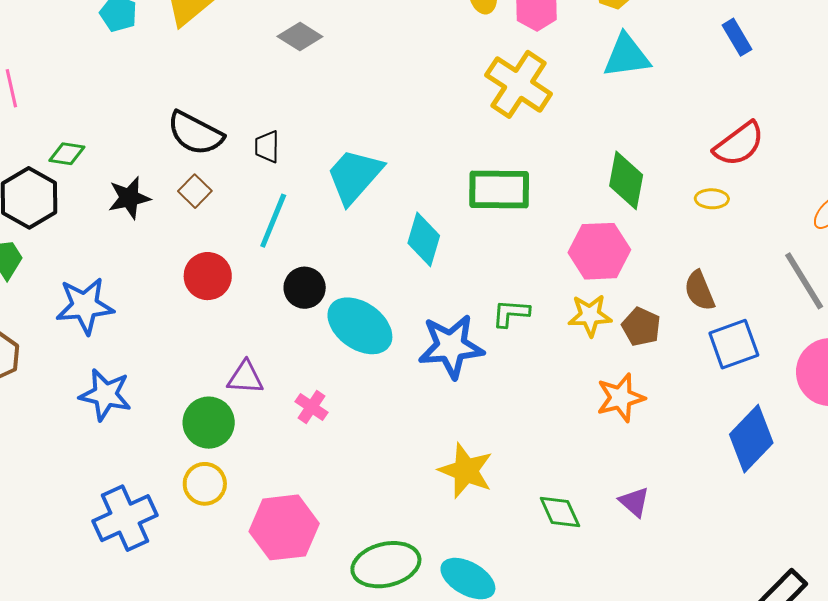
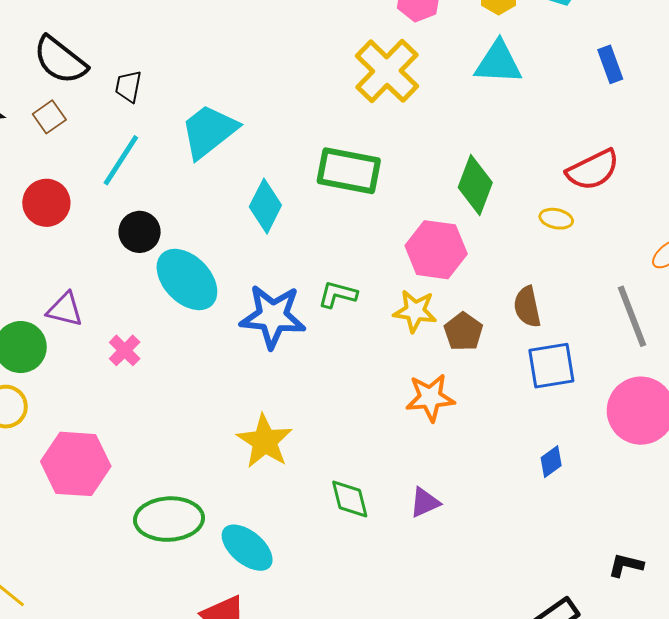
blue diamond: (751, 439) -> (551, 462), size x0.5
purple triangle: (634, 502) -> (425, 502), turned 44

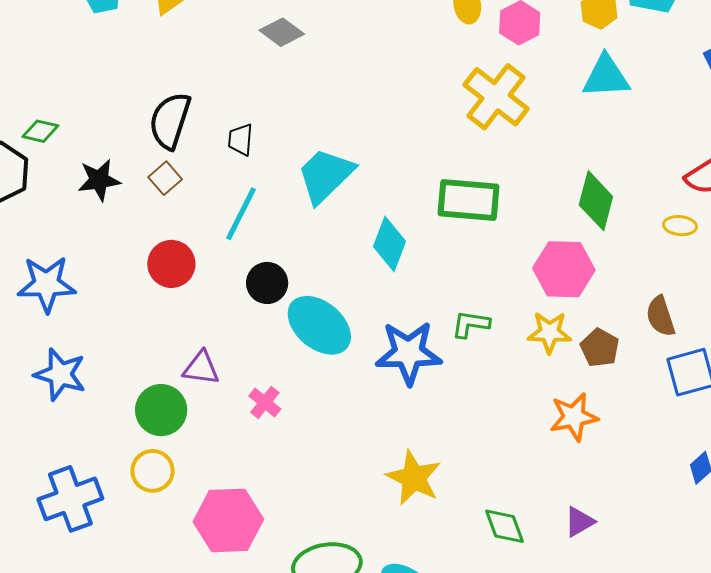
black semicircle: (60, 60) -> (170, 121), turned 76

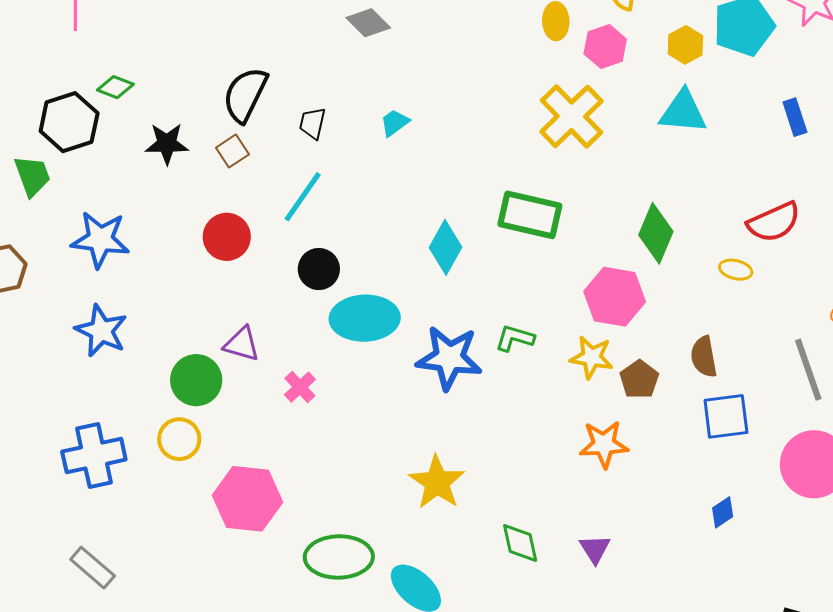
cyan trapezoid: (325, 175) -> (395, 123), moved, size x0.5
cyan ellipse: (319, 325) -> (365, 318), turned -50
purple triangle: (579, 522) -> (595, 549), turned -40

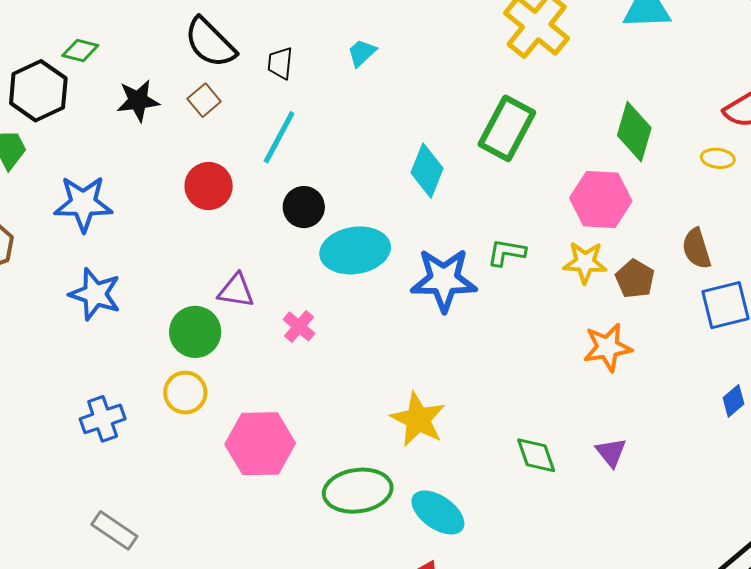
black semicircle: (245, 95) -> (210, 43), turned -64
green rectangle: (530, 215) -> (507, 128), turned -68
blue cross: (94, 456) -> (103, 419), size x0.7
yellow star: (437, 482) -> (418, 419), moved

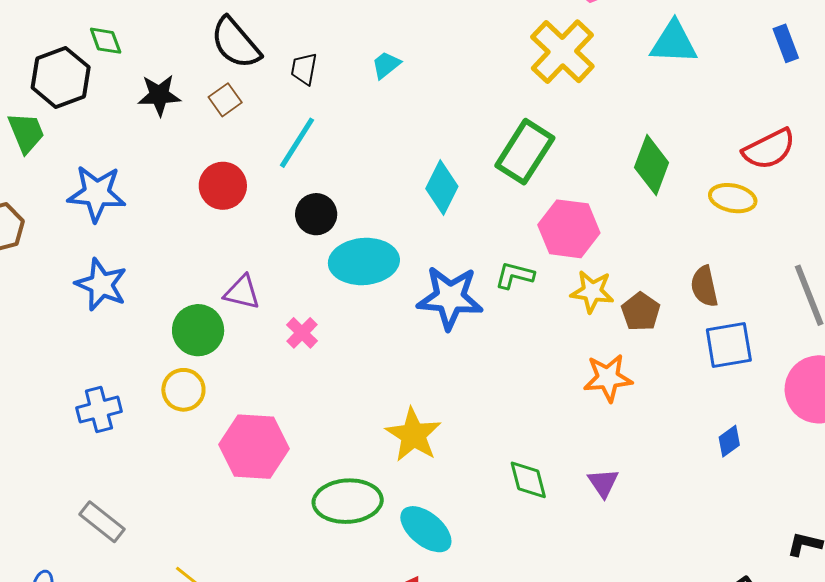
green diamond: (80, 51) -> (106, 41), turned 51
yellow ellipse: (718, 158) -> (733, 198), size x1.4
pink hexagon: (601, 200) -> (569, 229), moved

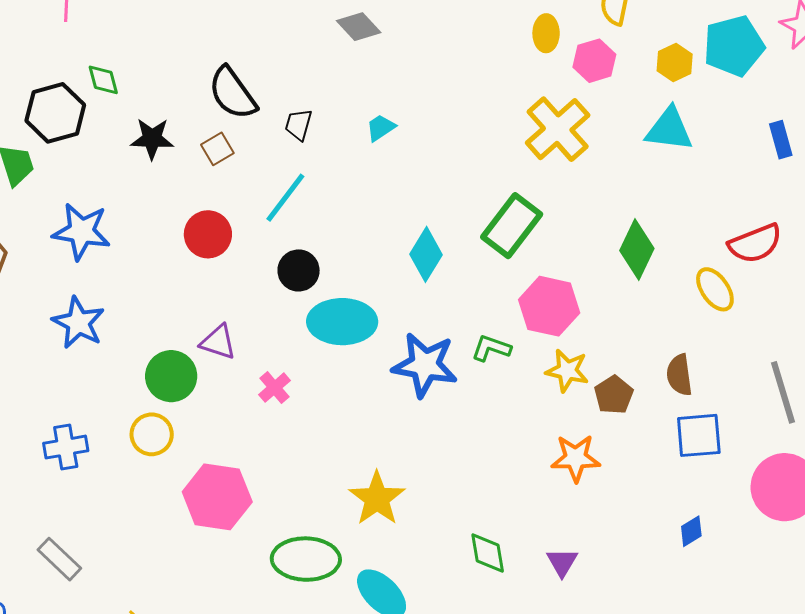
yellow ellipse: (733, 198) -> (715, 289), turned 39

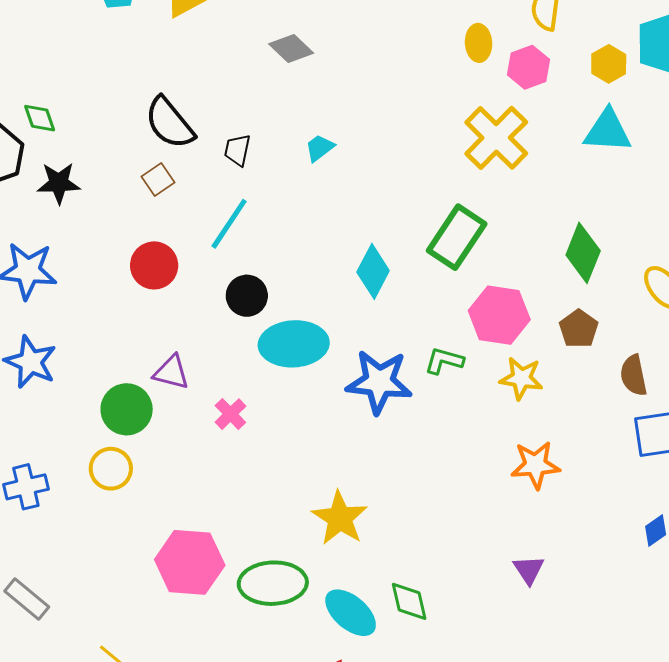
black star: (152, 139) -> (59, 183), moved
brown pentagon: (614, 395) -> (579, 329), moved
pink hexagon: (217, 497) -> (190, 562), moved
green diamond: (488, 553) -> (409, 601), moved

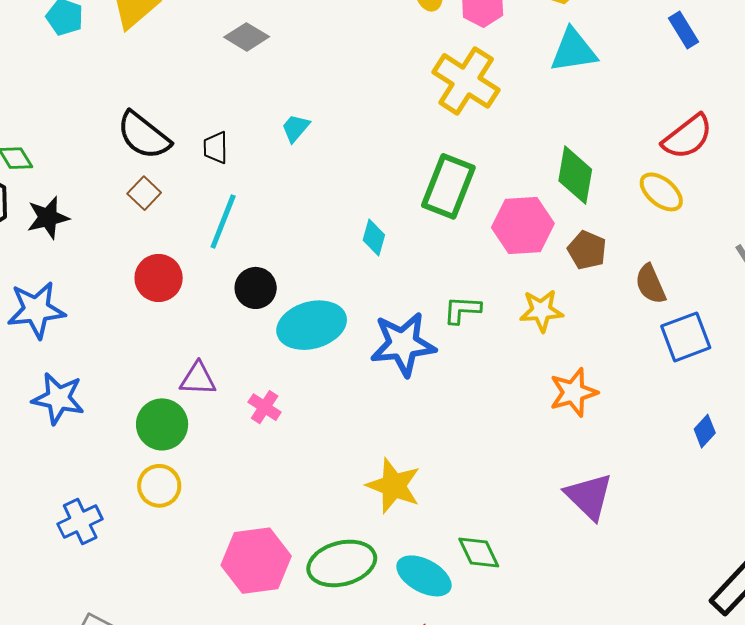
cyan diamond: (373, 271) -> (374, 238), size x0.7
pink hexagon: (499, 315) -> (523, 225), moved
purple triangle: (529, 570) -> (589, 496), size x1.6

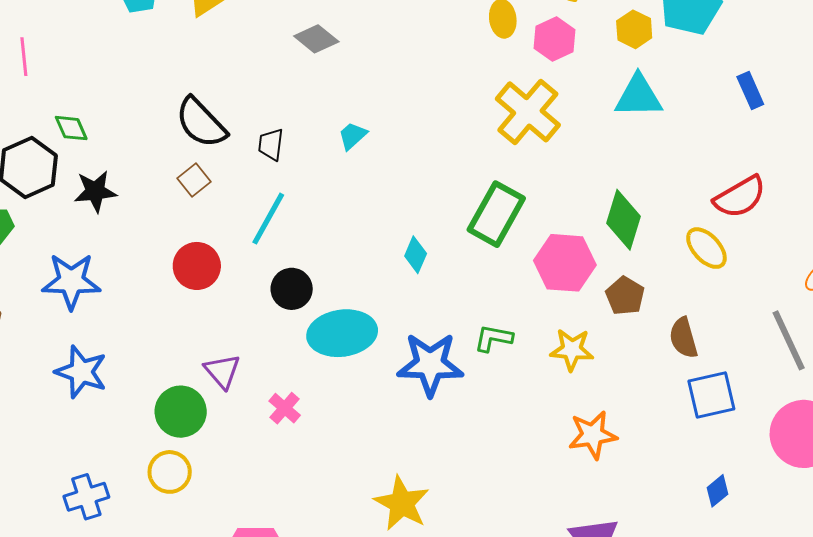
purple triangle: (198, 379) -> (222, 371), turned 39

